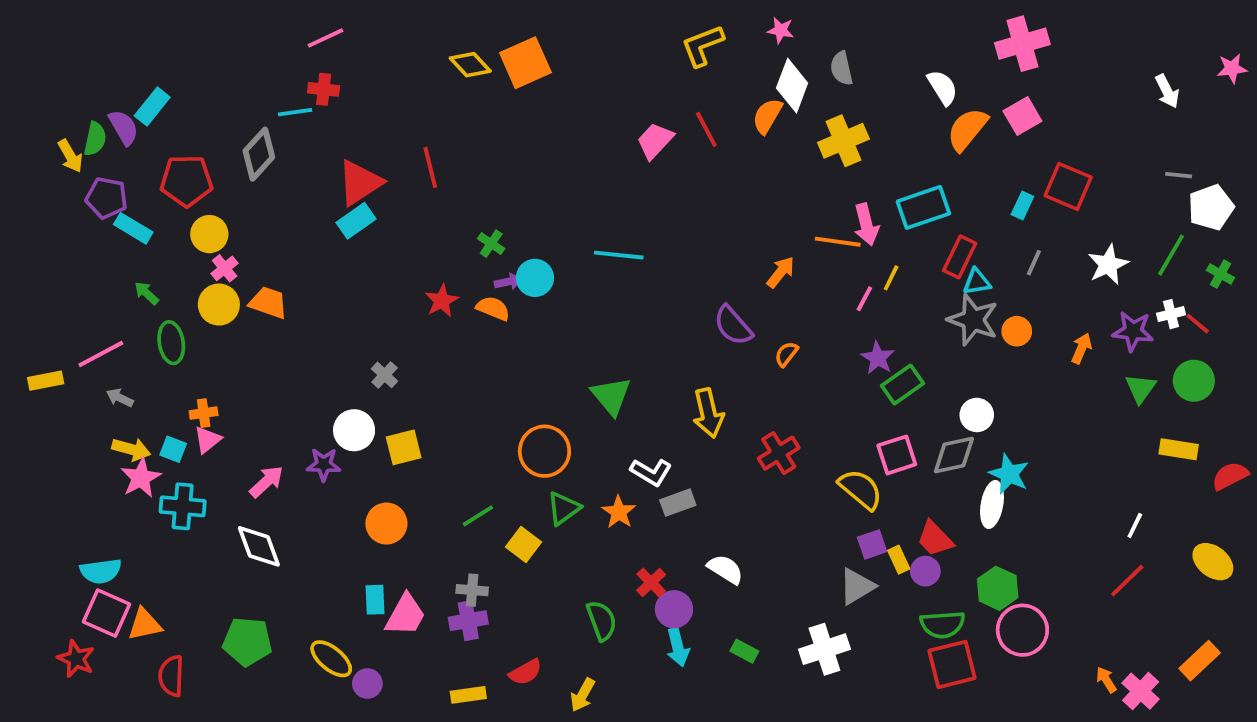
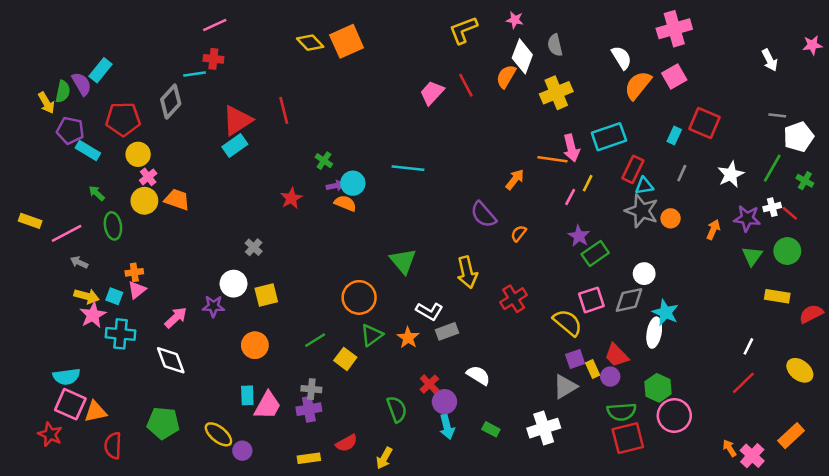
orange semicircle: (493, 308) -> (345, 203), moved
yellow rectangle: (46, 381) -> (30, 221), moved, turned 30

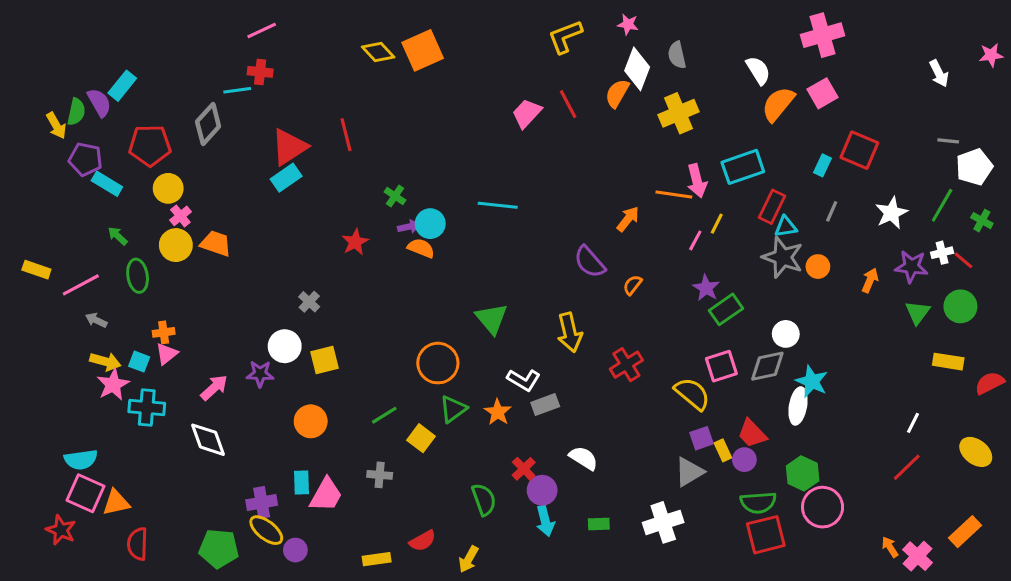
purple cross: (309, 409) -> (262, 503), moved
green pentagon: (163, 423) -> (219, 548), moved
green rectangle: (491, 429) -> (599, 524), turned -30

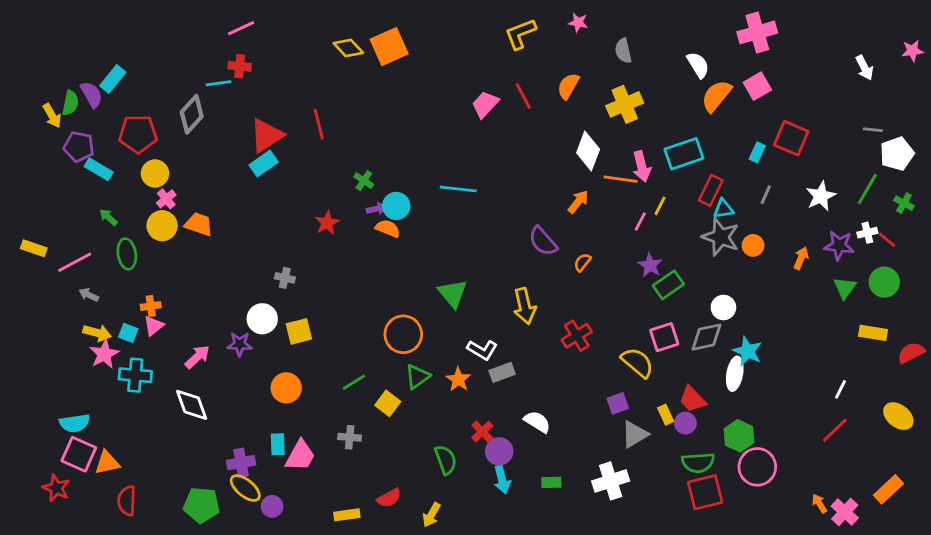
white diamond: (637, 69) -> (588, 151), moved
gray cross: (309, 302) -> (285, 278), turned -30
purple square: (701, 438) -> (618, 403), moved

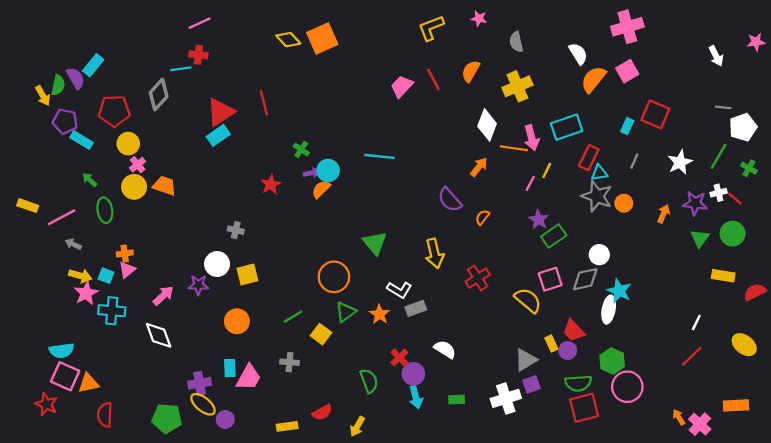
orange semicircle: (388, 228) -> (321, 189), turned -66
purple square: (618, 403) -> (531, 384), moved
orange rectangle: (888, 489) -> (736, 405), turned 40

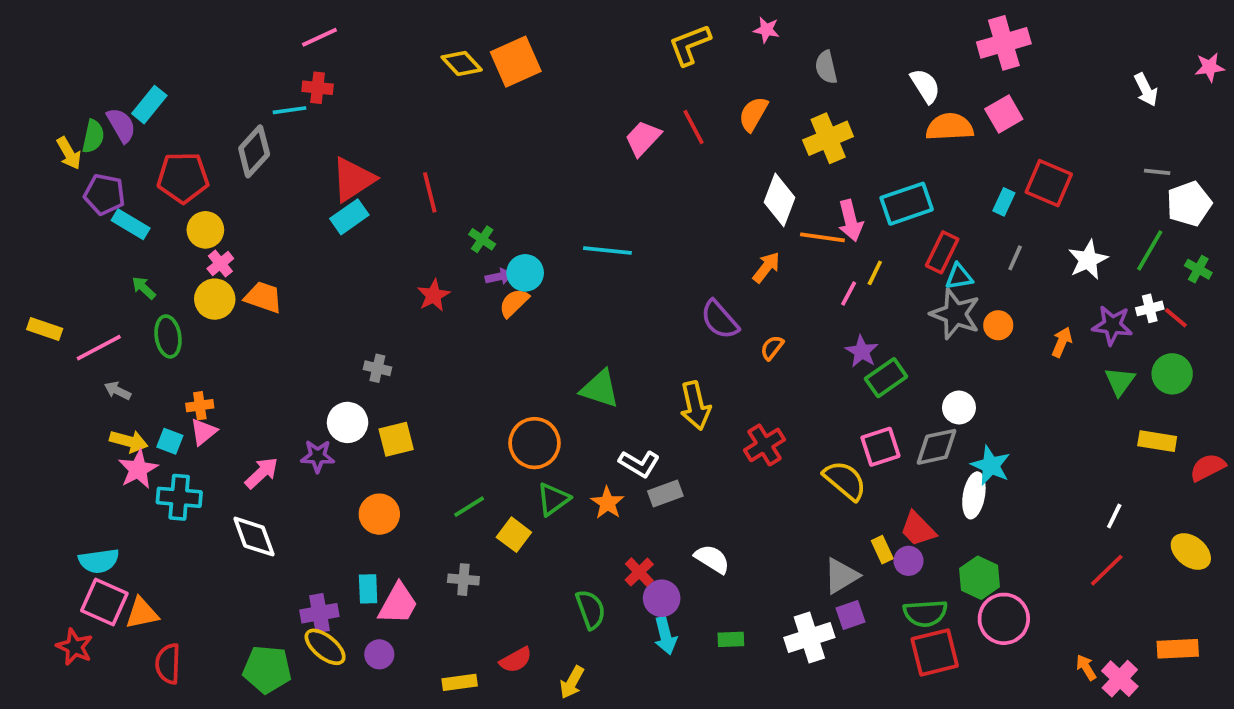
orange semicircle: (593, 79) -> (950, 127), turned 48
red line: (264, 103) -> (430, 192), moved
green triangle: (375, 243) -> (600, 389), turned -32
purple circle: (225, 419) -> (379, 654), moved

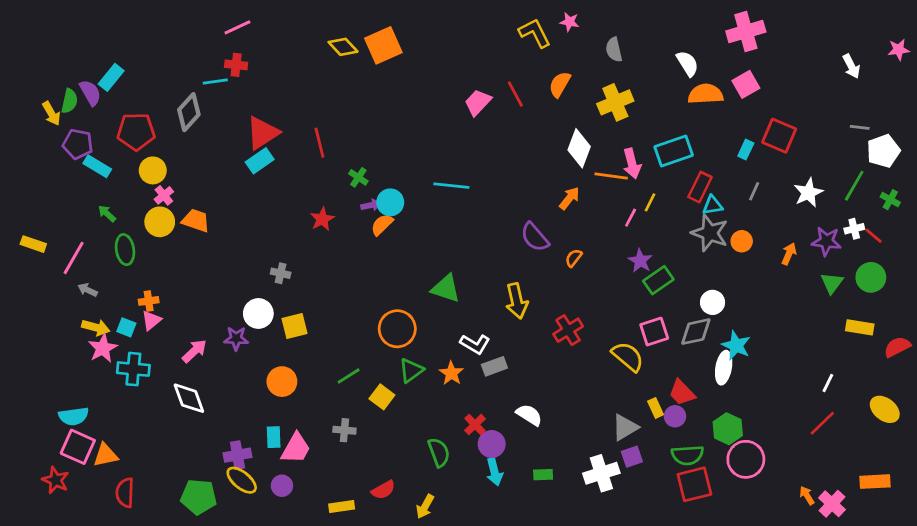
yellow L-shape: (690, 45) -> (535, 33), moved, turned 84
pink line: (99, 348) -> (74, 258), turned -32

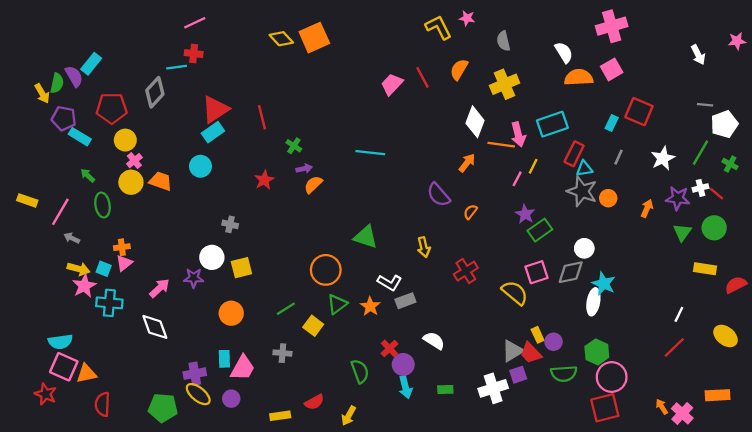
cyan circle: (390, 202) -> (200, 166), moved
yellow arrow: (517, 301) -> (424, 247), size x0.7
red trapezoid: (682, 393) -> (531, 353), moved
red square: (694, 484) -> (605, 408), moved

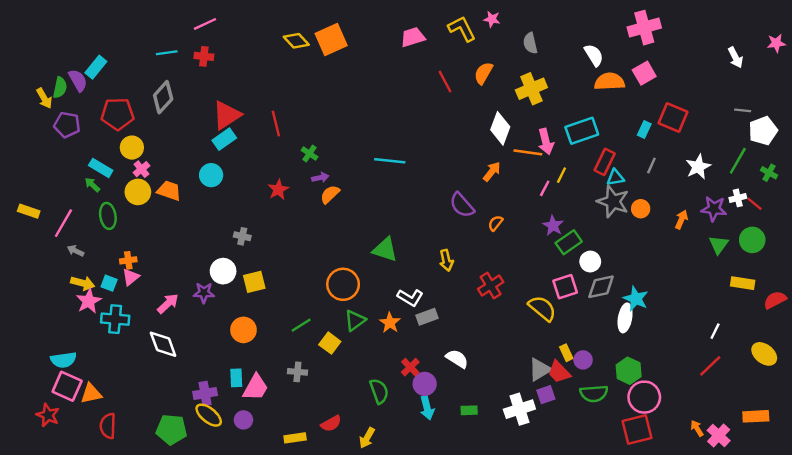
cyan line: (177, 67) -> (167, 53), moved
pink trapezoid: (392, 84) -> (413, 37), moved, turned 30
cyan rectangle: (80, 137) -> (101, 168), moved
white circle: (584, 248) -> (590, 262), moved

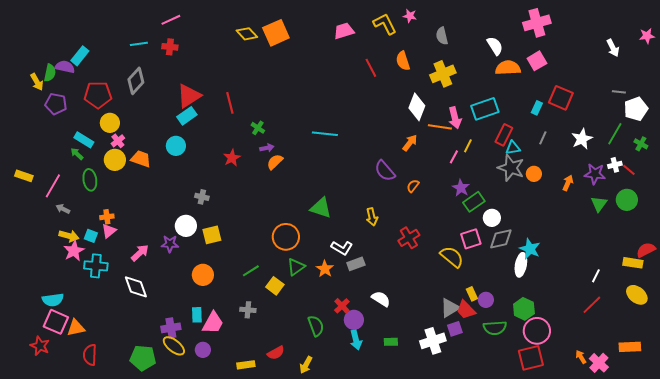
orange semicircle: (483, 73) -> (403, 61), turned -48
purple semicircle: (78, 80) -> (65, 67), turned -48
yellow rectangle: (743, 283) -> (633, 263), moved

